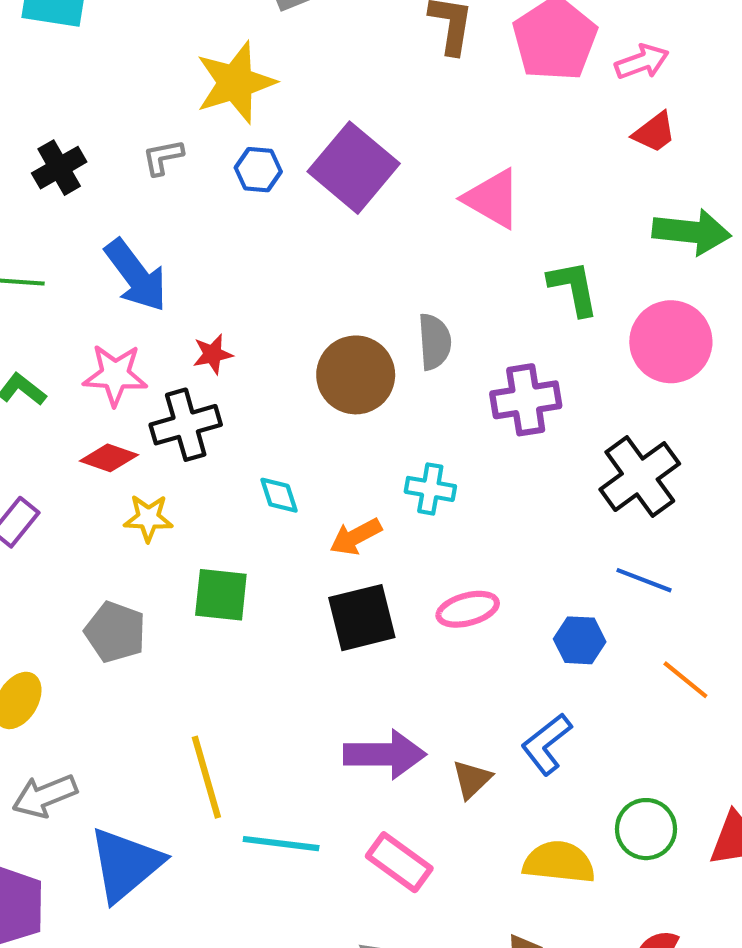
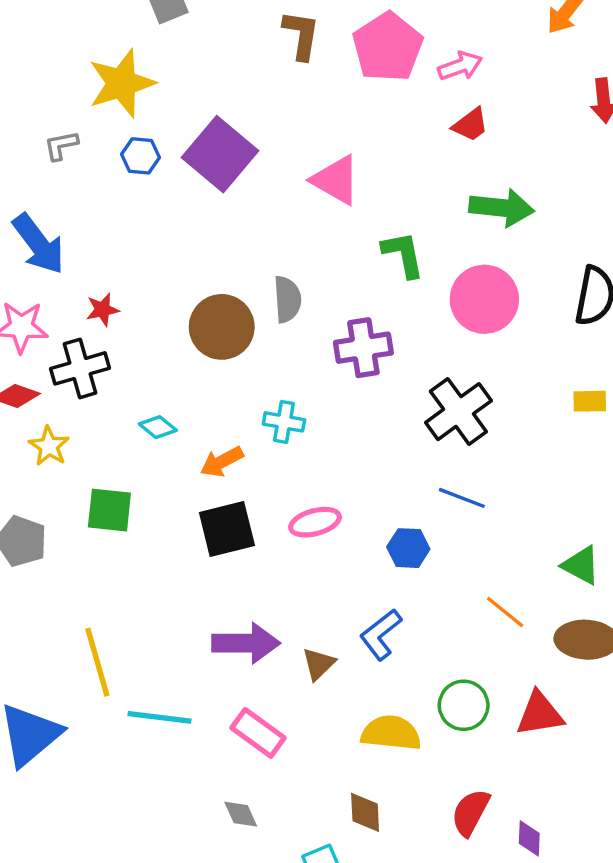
cyan diamond: (279, 495) -> (158, 427), turned -33
yellow star: (148, 518) -> (49, 446), turned 30
orange line: (685, 680) -> (505, 612), moved

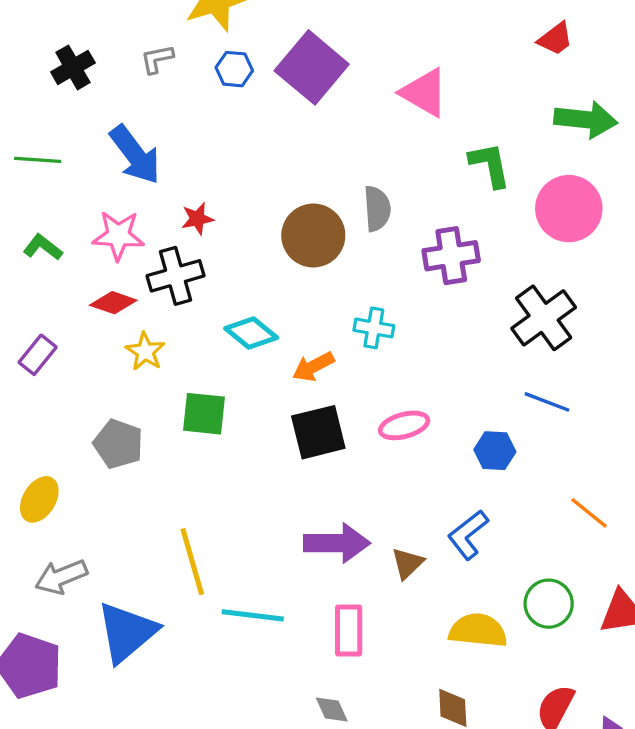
cyan diamond: (158, 427) -> (251, 333), size x1.4
pink rectangle: (258, 733) -> (349, 631), turned 54

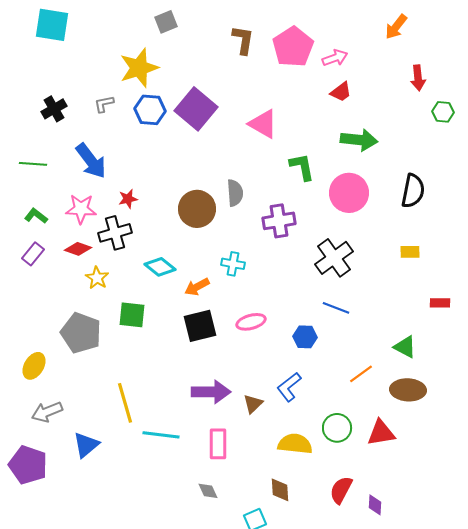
blue hexagon: (234, 69) -> (150, 110), size x1.4
purple rectangle: (38, 355) -> (33, 254), moved
gray pentagon: (118, 444) -> (81, 333), size x1.4
orange line: (589, 513) -> (361, 374), turned -75
blue triangle: (127, 632) -> (86, 445), size x0.7

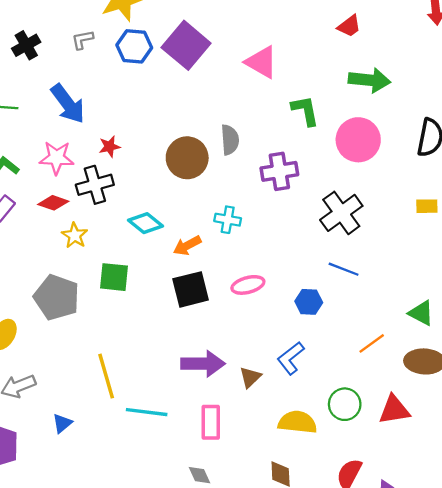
blue triangle: (86, 445) -> (62, 423), size x0.7

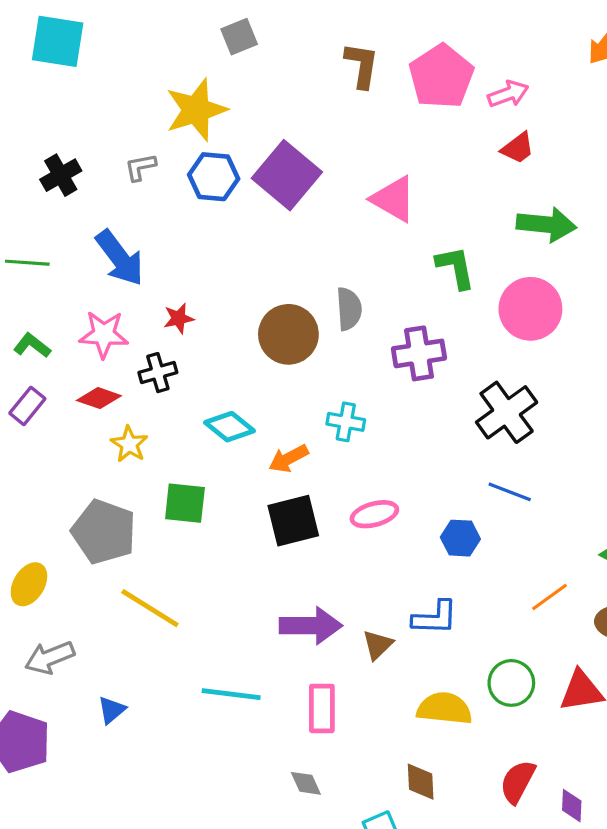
black cross: (95, 185) -> (158, 373), size x0.7
blue L-shape: (291, 358) -> (435, 618), turned -140
yellow line: (106, 376) -> (150, 608), moved, turned -42

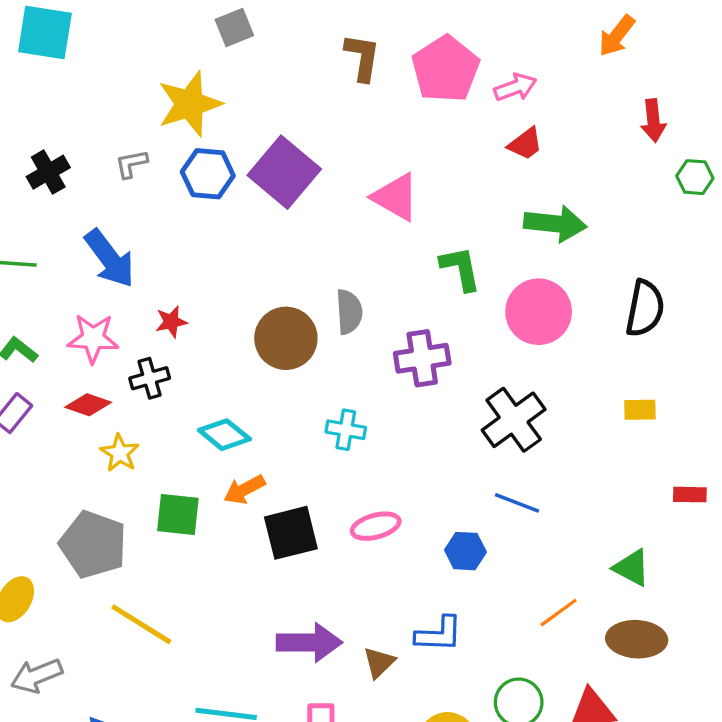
orange arrow: (288, 459) -> (244, 490), moved

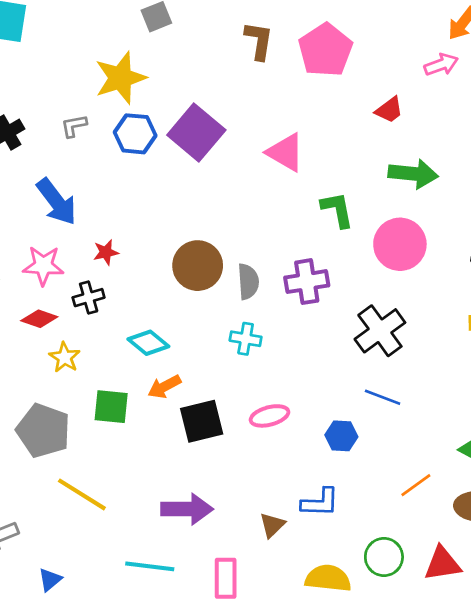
pink arrow: (515, 87) -> (441, 65), moved
gray semicircle: (349, 312) -> (248, 282), moved
purple arrow: (309, 642) -> (187, 509), moved

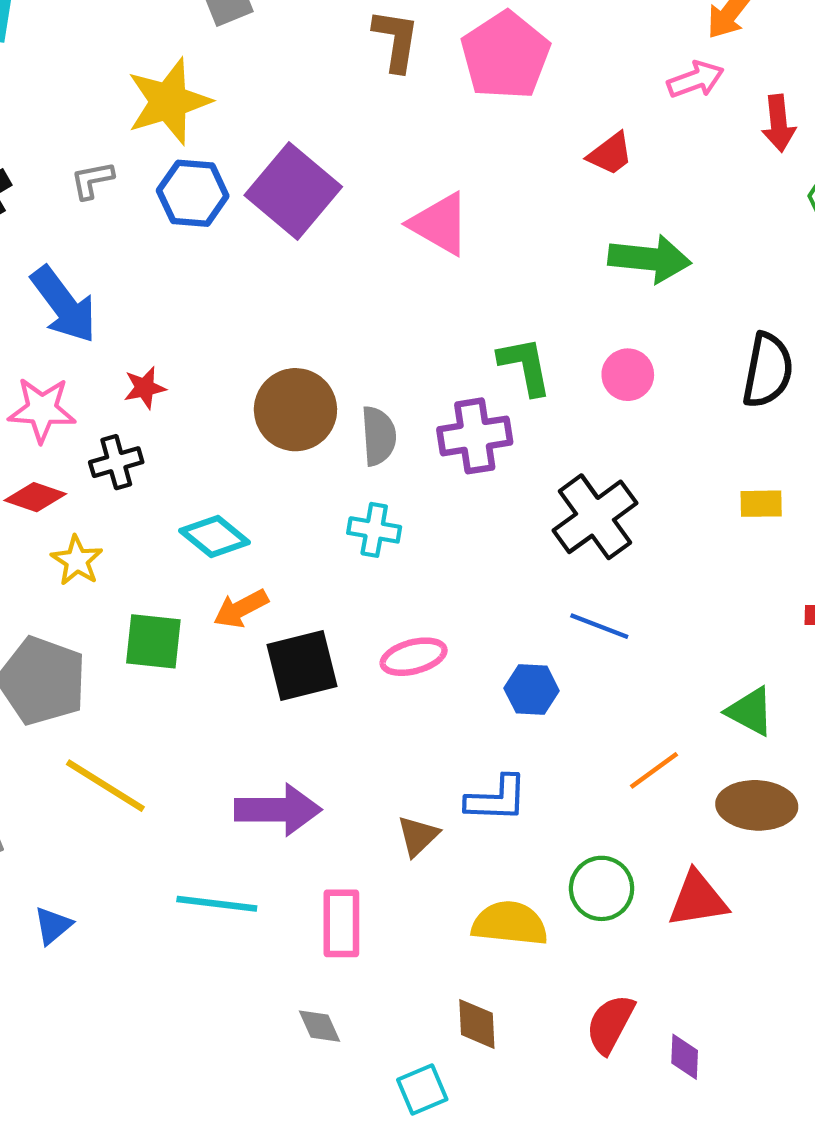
green L-shape: (337, 210) -> (525, 366), moved
pink circle: (400, 244) -> (628, 375), size x0.6

